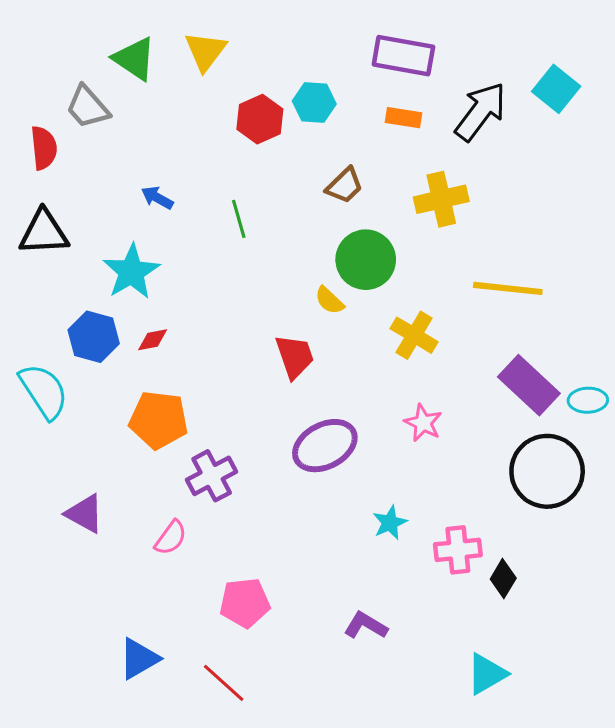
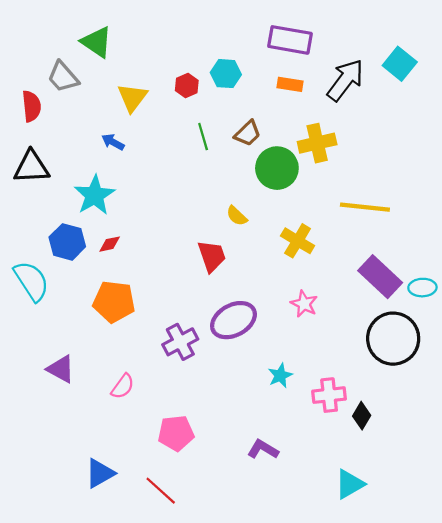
yellow triangle: (205, 51) -> (132, 97), moved
red hexagon: (260, 119) -> (187, 86), size x0.7
green line: (239, 219) -> (203, 137), moved
green circle: (366, 260) -> (277, 168), moved
purple cross: (212, 476) -> (180, 342), moved

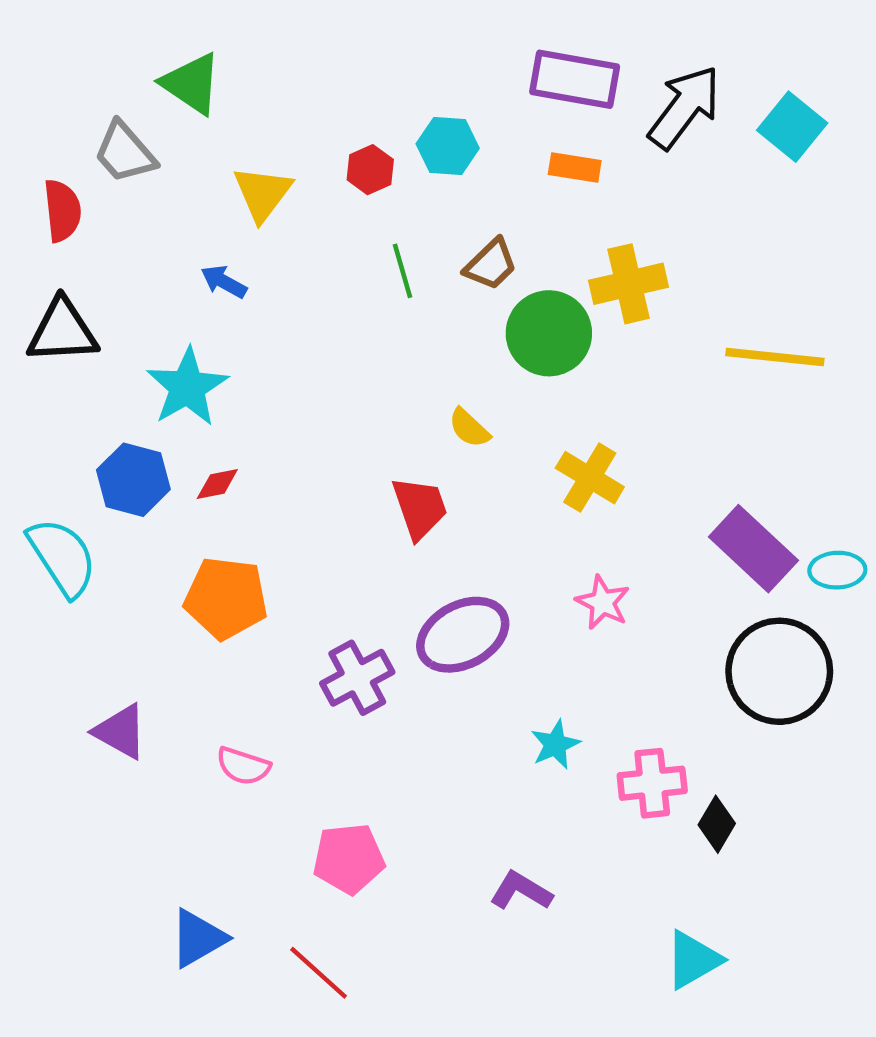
black arrow: (345, 80) -> (684, 107), moved
yellow line: (365, 207) -> (775, 357), moved
pink semicircle: (123, 386) -> (243, 766), turned 72

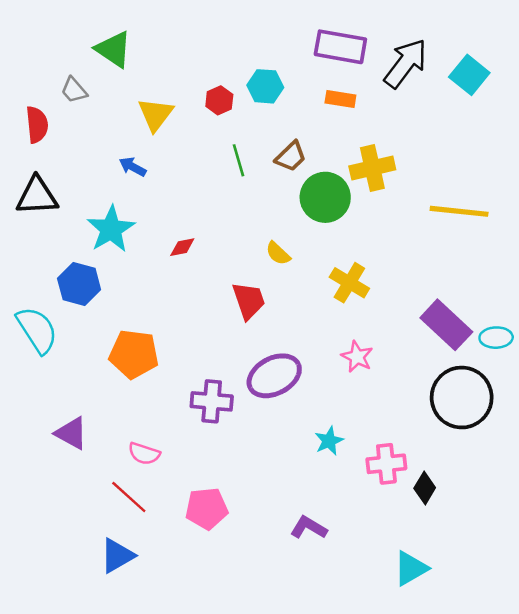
gray trapezoid: (125, 152) -> (74, 90), size x0.7
red diamond: (217, 484) -> (182, 247), moved
purple cross: (357, 678) -> (212, 401), turned 33
red line: (319, 973) -> (129, 497), moved

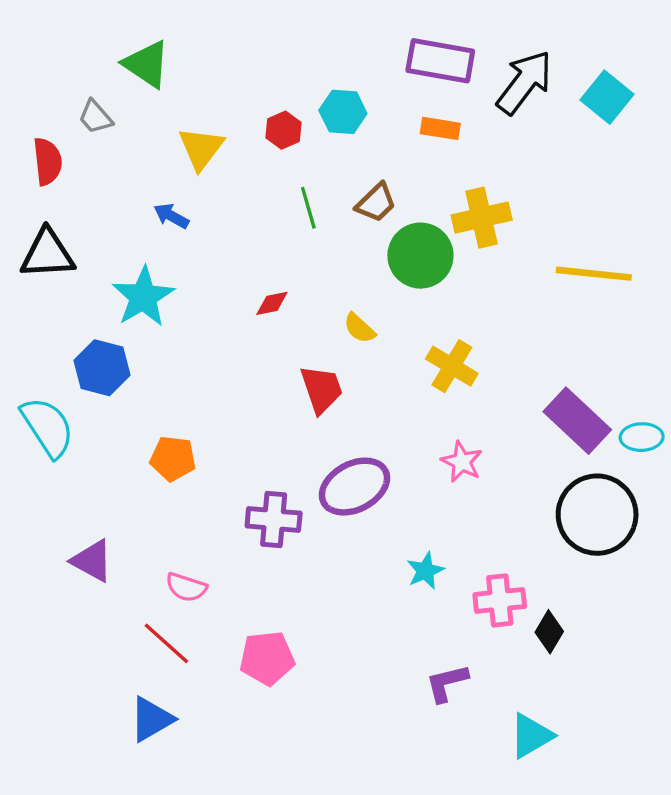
red diamond: (182, 247) -> (272, 303), moved
orange pentagon: (134, 354) -> (173, 459), size x0.7
purple L-shape: (309, 528) -> (447, 683), moved, turned -45

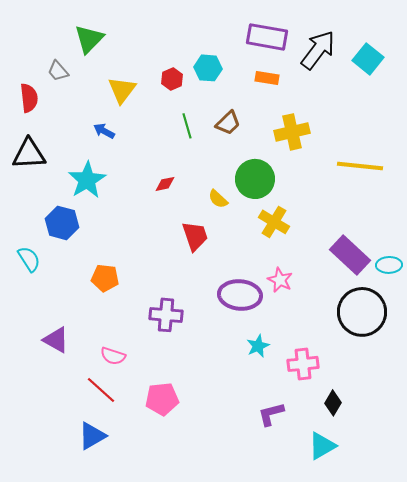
green triangle: (147, 64) -> (89, 39), turned 40
green circle: (420, 256) -> (255, 179), moved
cyan semicircle: (48, 427) -> (29, 259), size x0.7
purple ellipse: (354, 487) -> (240, 295), moved, turned 33
black diamond: (549, 632) -> (333, 403), moved

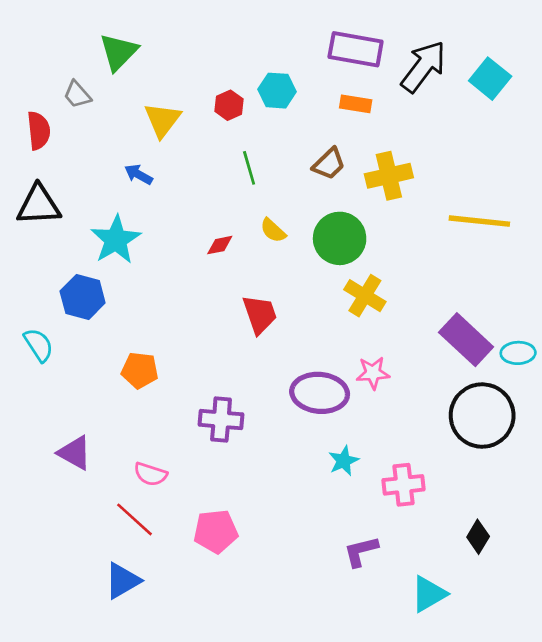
brown trapezoid: (228, 123) -> (329, 164), moved
yellow semicircle: (218, 199) -> (273, 230), moved
pink star: (280, 280) -> (373, 373), turned -30
black diamond: (333, 403) -> (478, 537), moved

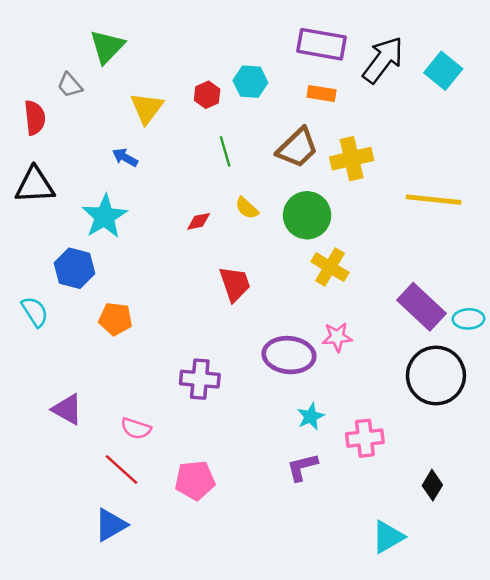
brown trapezoid: (329, 164) -> (297, 148), size x1.4
orange pentagon: (140, 370) -> (115, 319), moved
purple L-shape: (361, 551) -> (302, 467), moved

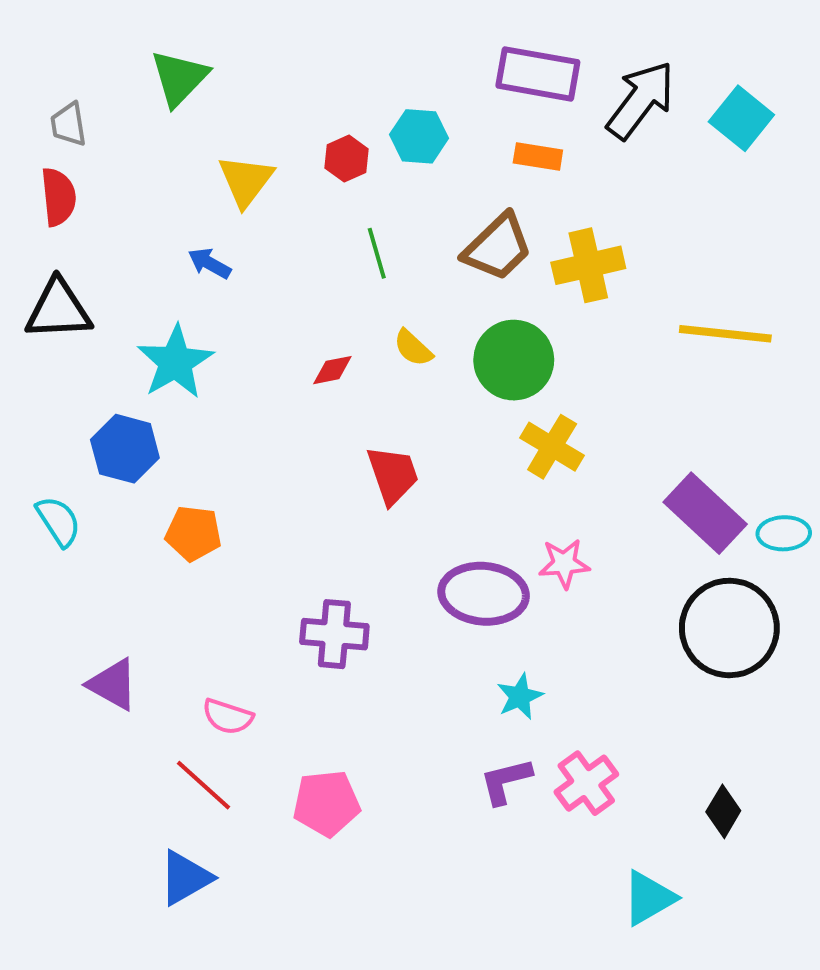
gray trapezoid: (70, 85) -> (68, 124), moved, turned 32
pink cross: (365, 438) -> (586, 783), moved, turned -30

